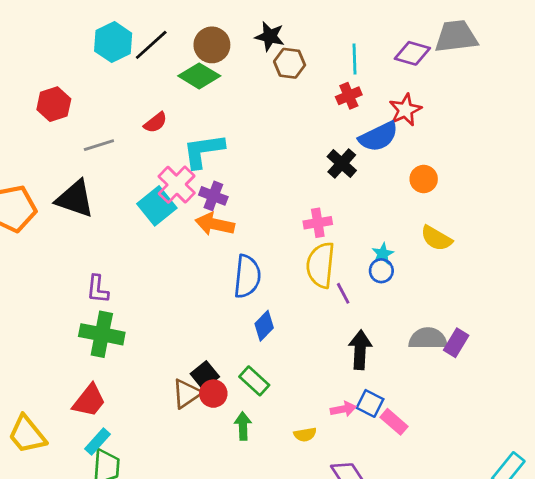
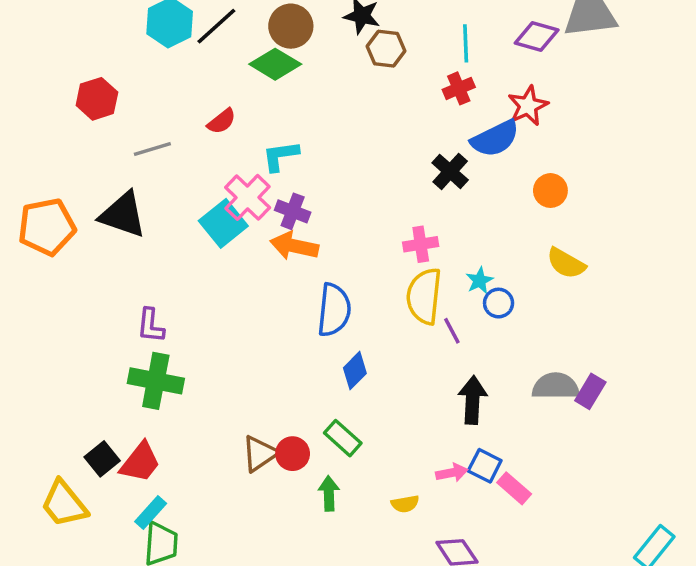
cyan L-shape: (203, 151) -> (280, 156), size x0.7
cyan star: (383, 254) -> (479, 281), moved
black square: (205, 375) -> (102, 459), moved

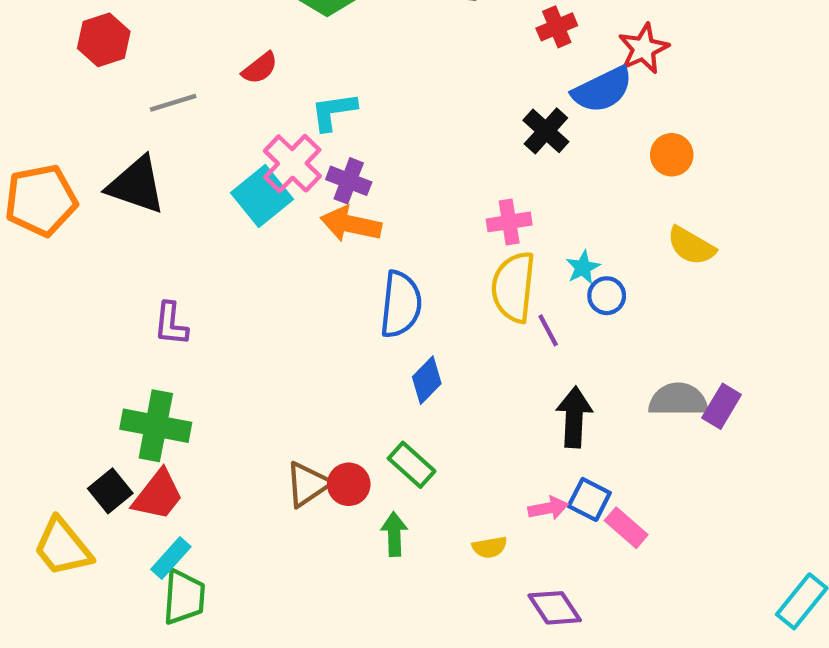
green cross: (156, 381) -> (156, 426), moved

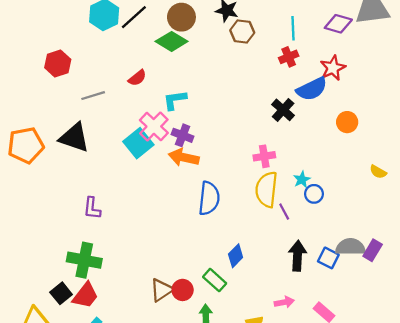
yellow semicircle: (691, 246) -> (378, 172), moved, size x0.7
blue diamond: (427, 380) -> (236, 256), moved
blue square: (589, 499) -> (328, 258), moved

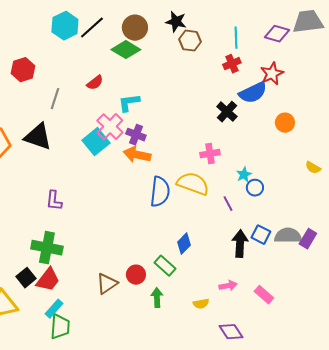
gray line: (93, 96) -> (55, 99), turned -55
yellow semicircle: (266, 189) -> (193, 184), moved, turned 104
blue square: (328, 258) -> (261, 235), moved
brown triangle: (162, 290) -> (107, 284), moved

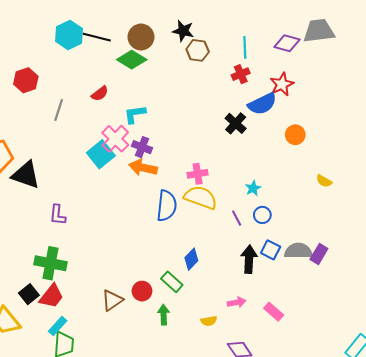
black line: (92, 28) -> (97, 37), turned 56
black triangle: (38, 137) -> (26, 175), moved
pink cross: (210, 154) -> (198, 174), moved
blue circle: (255, 188) -> (262, 215), moved

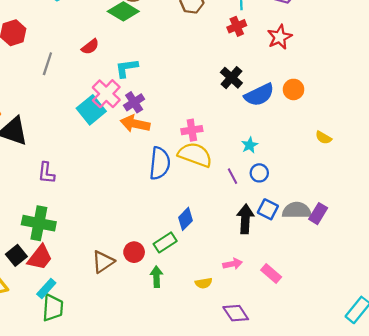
blue semicircle: (262, 104) -> (259, 95), moved
purple cross: (142, 147) -> (134, 102), turned 36
green rectangle: (172, 282) -> (165, 242), turned -75

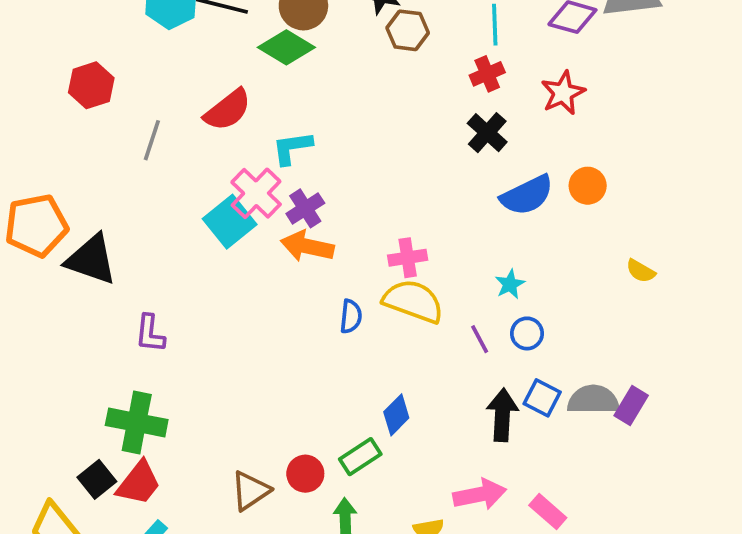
red semicircle: (90, 47) -> (228, 110), size x1.5
black cross: (231, 78) -> (487, 133), moved
blue semicircle: (160, 163) -> (351, 316), size x0.6
pink arrow: (233, 264) -> (480, 494), size x1.5

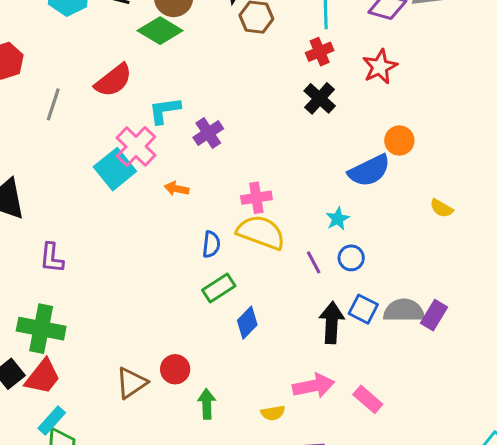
blue semicircle: (527, 195) -> (369, 171), moved
purple cross: (305, 208) -> (208, 133), moved
orange arrow: (307, 246) -> (177, 189), size x0.6
green rectangle: (360, 457) -> (219, 288), moved

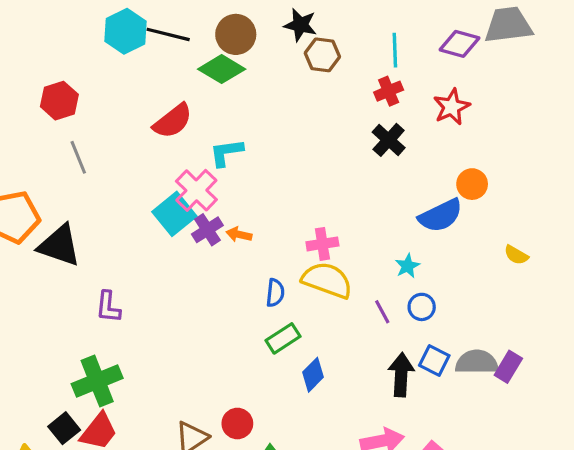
gray line: (53, 104) -> (78, 157), moved, turned -40
purple cross: (208, 133) -> (207, 230), moved
green cross: (41, 329) -> (97, 381), turned -33

